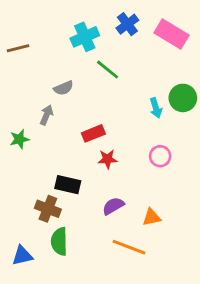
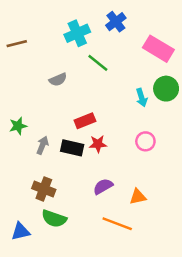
pink rectangle: (171, 34) -> (158, 49), moved
gray arrow: (46, 115) -> (42, 145), moved
black rectangle: (68, 185) -> (72, 148), moved
green semicircle: (59, 241) -> (54, 219), turned -70

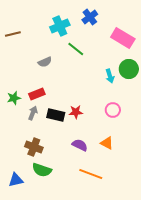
red rectangle: (85, 121) -> (37, 94), moved
purple semicircle: (103, 186) -> (80, 145), turned 56
orange triangle: (138, 197) -> (107, 143), moved, turned 40

